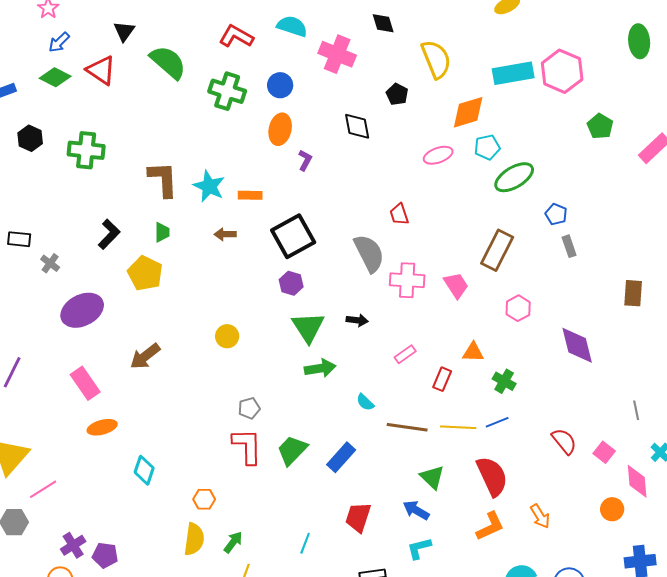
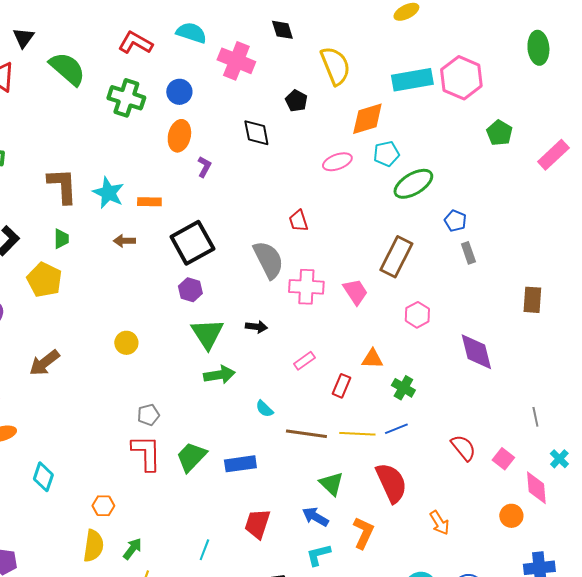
blue rectangle: (341, 457) -> (240, 464), turned 40
orange L-shape: (490, 526) -> (363, 533), moved, turned -40

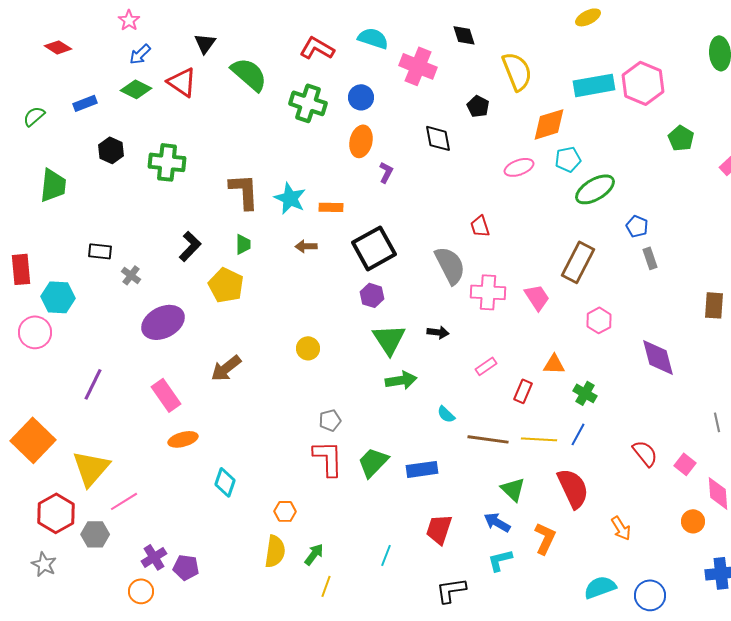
blue line: (396, 429) -> (578, 434), turned -40

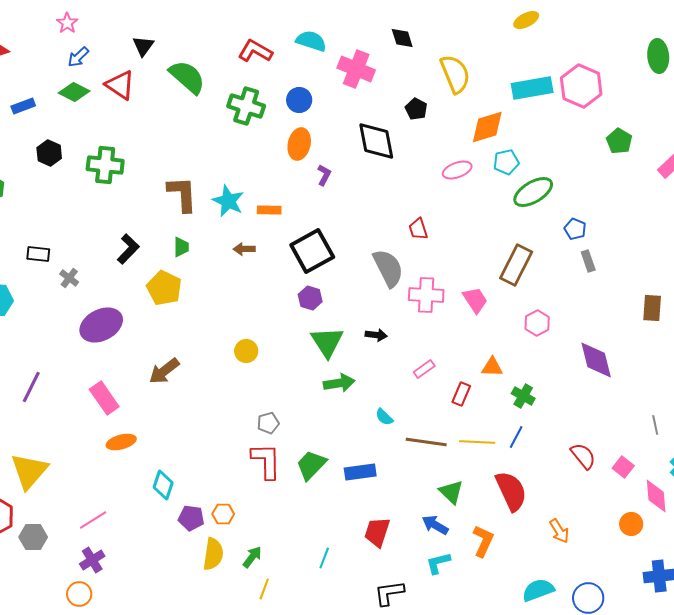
black diamond: (438, 138) -> (376, 141), size x1.4
pink line: (124, 501) -> (93, 520), moved
purple pentagon: (186, 567) -> (191, 518), moved

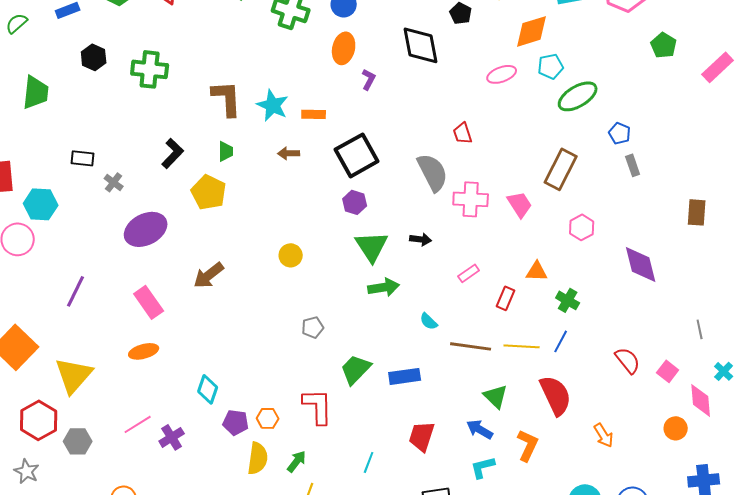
orange ellipse: (121, 442) -> (144, 351), moved
red L-shape: (266, 461) -> (318, 406), moved
purple cross: (92, 560) -> (172, 437), moved

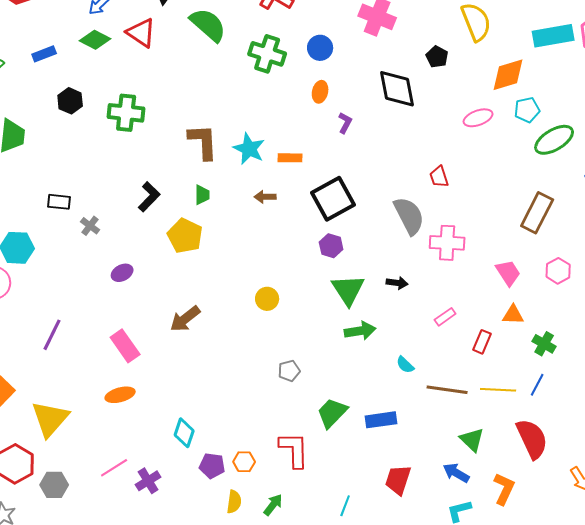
orange ellipse: (344, 48) -> (320, 92), size x0.7
pink trapezoid: (520, 204) -> (508, 273), moved
purple ellipse: (146, 229) -> (122, 273), size x0.5
yellow semicircle: (258, 458) -> (234, 502), size x0.7

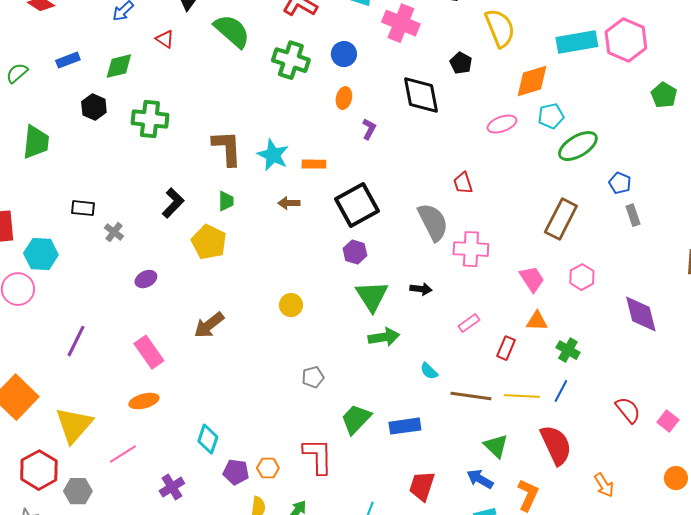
red triangle: (141, 33) -> (165, 39), size x0.6
green diamond: (95, 40) -> (119, 66), moved, turned -40
pink line: (114, 468) -> (123, 454), moved

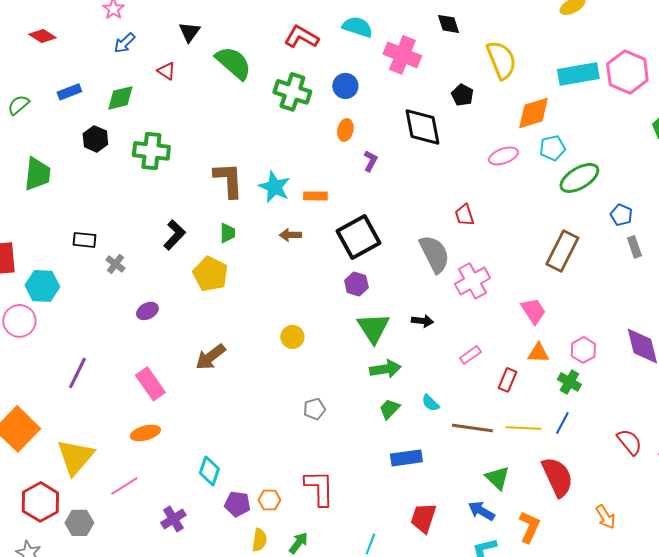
pink cross: (471, 249) -> (472, 281), turned -32
pink hexagon: (582, 277) -> (583, 350), moved
green trapezoid: (356, 419) -> (389, 409), moved, size x0.7

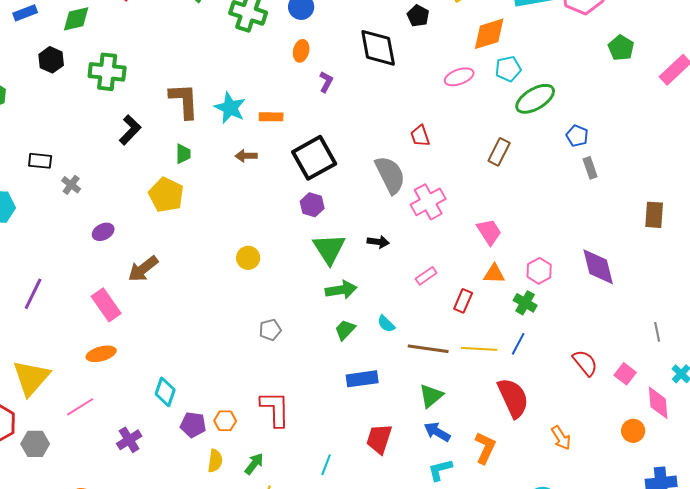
black L-shape: (174, 235) -> (130, 130), moved
brown rectangle: (562, 251) -> (499, 152), moved, size x0.7
brown arrow: (210, 357) -> (143, 269), moved
green triangle: (497, 478) -> (431, 396), moved, turned 36

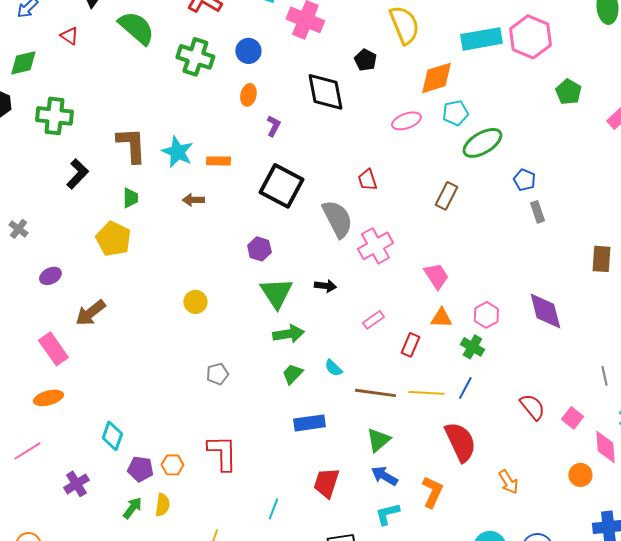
black square: (314, 158) -> (281, 186), moved, turned -33
green arrow: (254, 464) -> (132, 508), moved

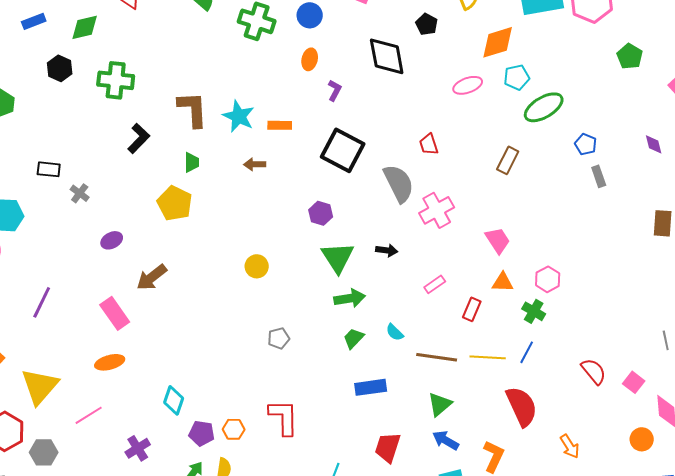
purple diamond: (545, 311) -> (654, 144), moved, size x0.5

